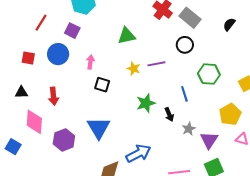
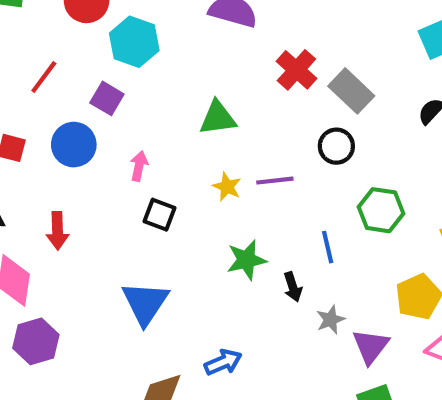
purple hexagon: (64, 140) -> (36, 341), moved
blue arrow: (138, 153) -> (223, 362), size x0.7

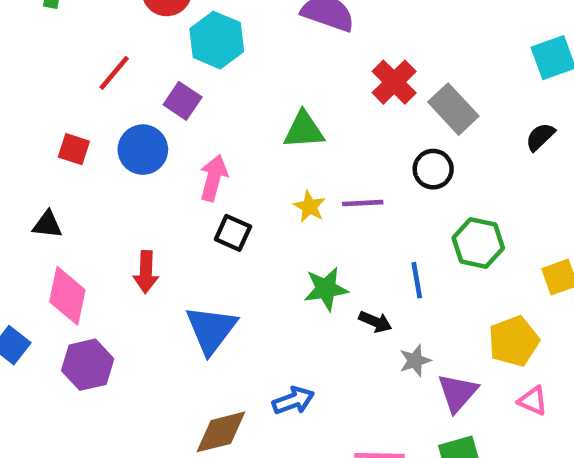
pink arrow: (139, 166) -> (214, 178), size x1.4
red arrow: (57, 231) -> (146, 272), moved
black arrow: (293, 287) -> (375, 322), turned -52

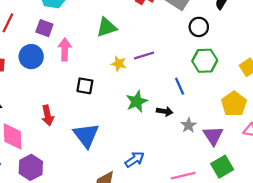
black circle: (433, 169) -> (199, 27), moved
pink arrow: (214, 178) -> (65, 49), moved

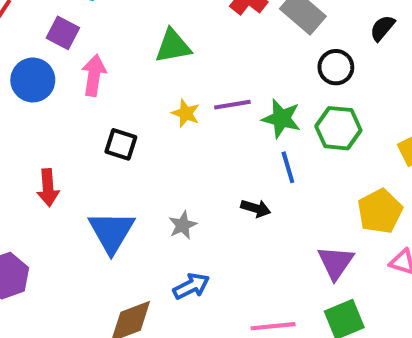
green star: (137, 102) -> (281, 119), moved, turned 30
gray star: (189, 125) -> (183, 225), moved

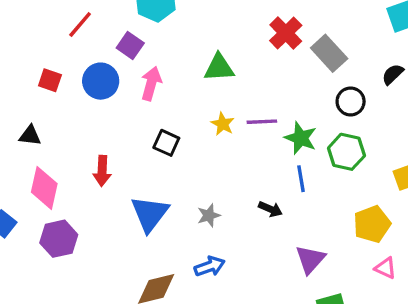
purple triangle: (336, 263) -> (310, 259), moved

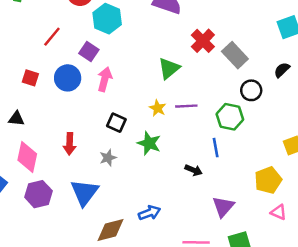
green triangle: (219, 68) -> (169, 68), moved, turned -35
green star: (301, 138) -> (149, 143), moved
green hexagon: (346, 152) -> (230, 117), moved
blue triangle: (150, 214) -> (84, 193), moved
gray star: (209, 215) -> (108, 158), moved

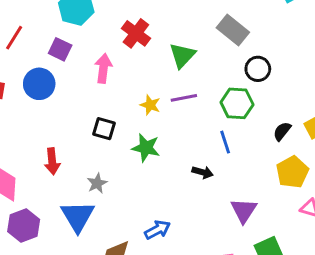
red cross: (203, 41) -> (136, 33), moved
green triangle: (169, 68) -> (182, 55), moved
black semicircle: (282, 70) -> (282, 131), moved
pink arrow: (105, 79) -> (103, 68), moved
gray star: (108, 158) -> (97, 183), moved

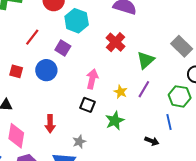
pink arrow: (103, 68) -> (92, 79), moved
purple line: (184, 98) -> (144, 89), turned -54
green star: (146, 148) -> (115, 121), turned 30

